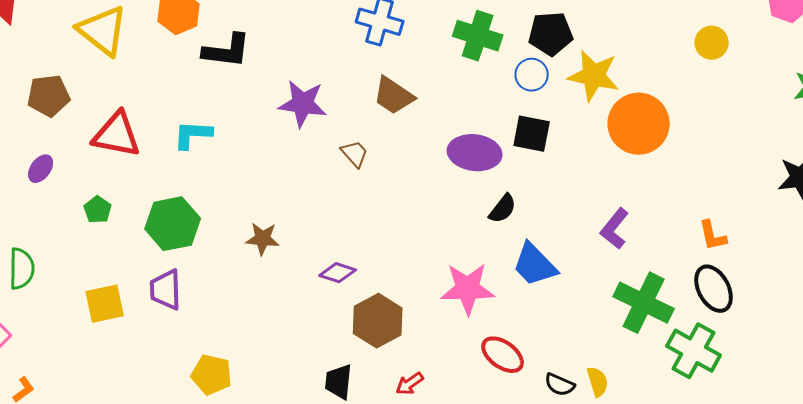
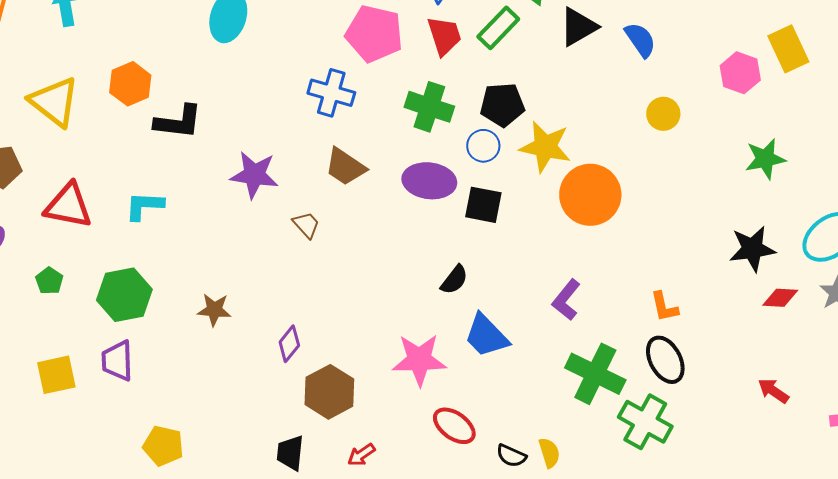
purple ellipse: (475, 153) -> (429, 181), moved
purple diamond: (338, 273) -> (289, 344), turned -69

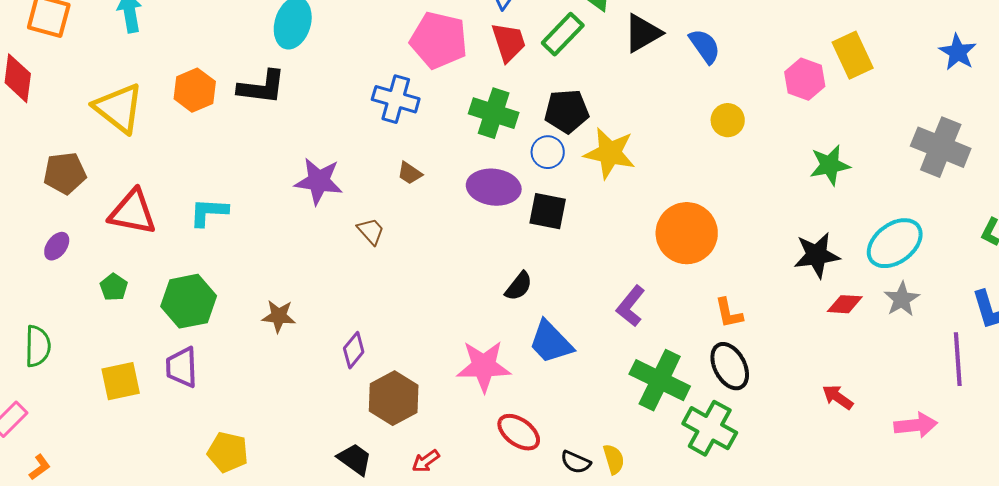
black L-shape: (178, 122) -> (262, 87), moved
brown trapezoid: (345, 167) -> (410, 173), size x0.6
orange circle: (590, 195) -> (687, 233), moved
black trapezoid: (290, 453) -> (355, 459), turned 120

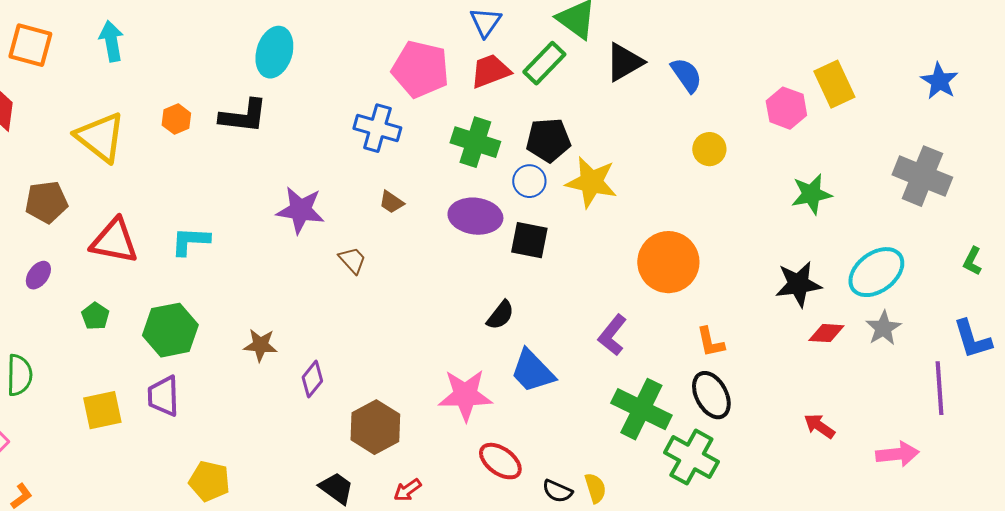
red trapezoid: (509, 42) -> (490, 71), turned -93
orange hexagon: (195, 90) -> (176, 119), size x0.7
purple diamond: (354, 350) -> (312, 379), moved

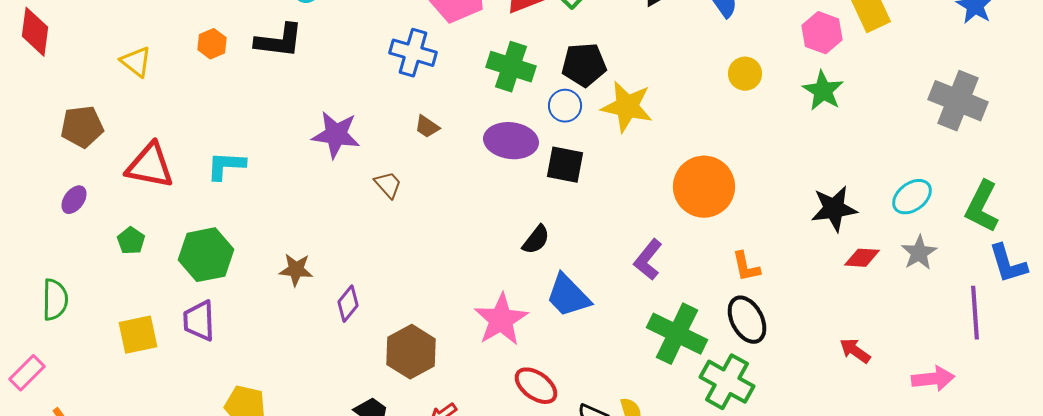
yellow triangle: (100, 137) -> (136, 62), size x0.6
green star: (811, 194) -> (823, 91), moved, turned -30
green L-shape: (972, 261) -> (982, 207), moved, size x1.8
cyan ellipse: (876, 272) -> (912, 197), size x0.7
pink star: (465, 395) -> (501, 320), turned -30

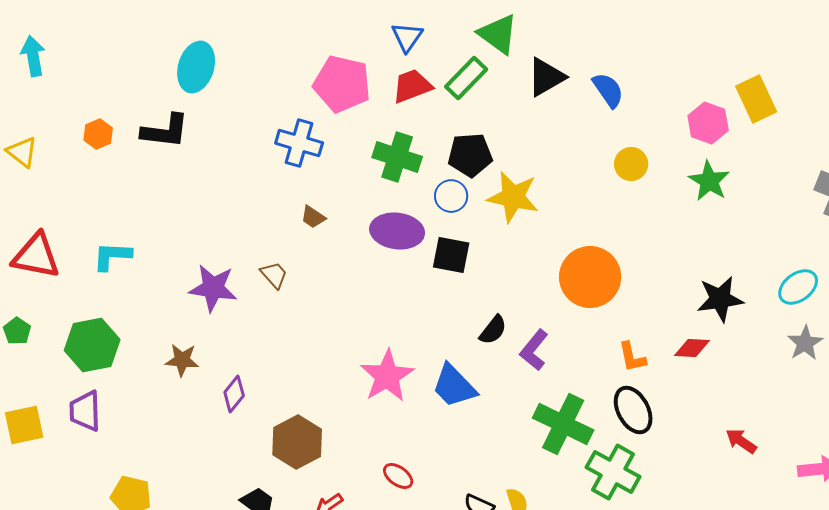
purple star: (336, 135) -> (213, 288), moved
black semicircle: (536, 240) -> (493, 330), moved
red diamond: (862, 258) -> (692, 348), moved
pink star: (501, 320) -> (387, 376), moved
red ellipse: (536, 386) -> (398, 476), moved, size x0.7

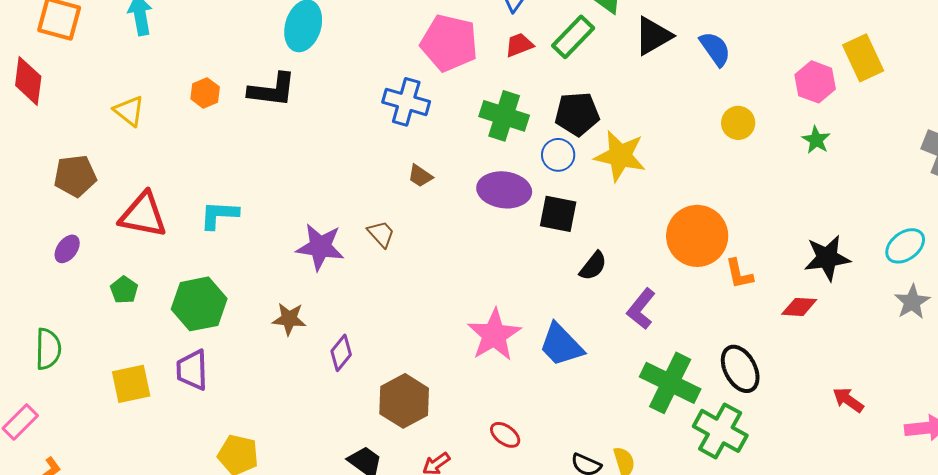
red trapezoid: (412, 86) -> (519, 45), size x0.7
green star: (709, 181) -> (816, 140), size x0.7
black semicircle: (493, 330) -> (593, 266), moved
orange L-shape: (632, 357) -> (739, 274), moved

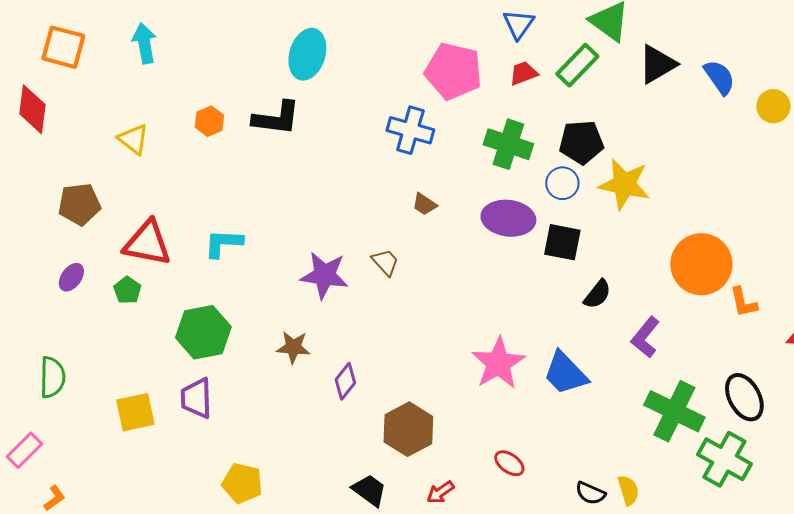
yellow circle: (738, 123) -> (773, 106), moved
green pentagon: (124, 290) -> (127, 290), moved

